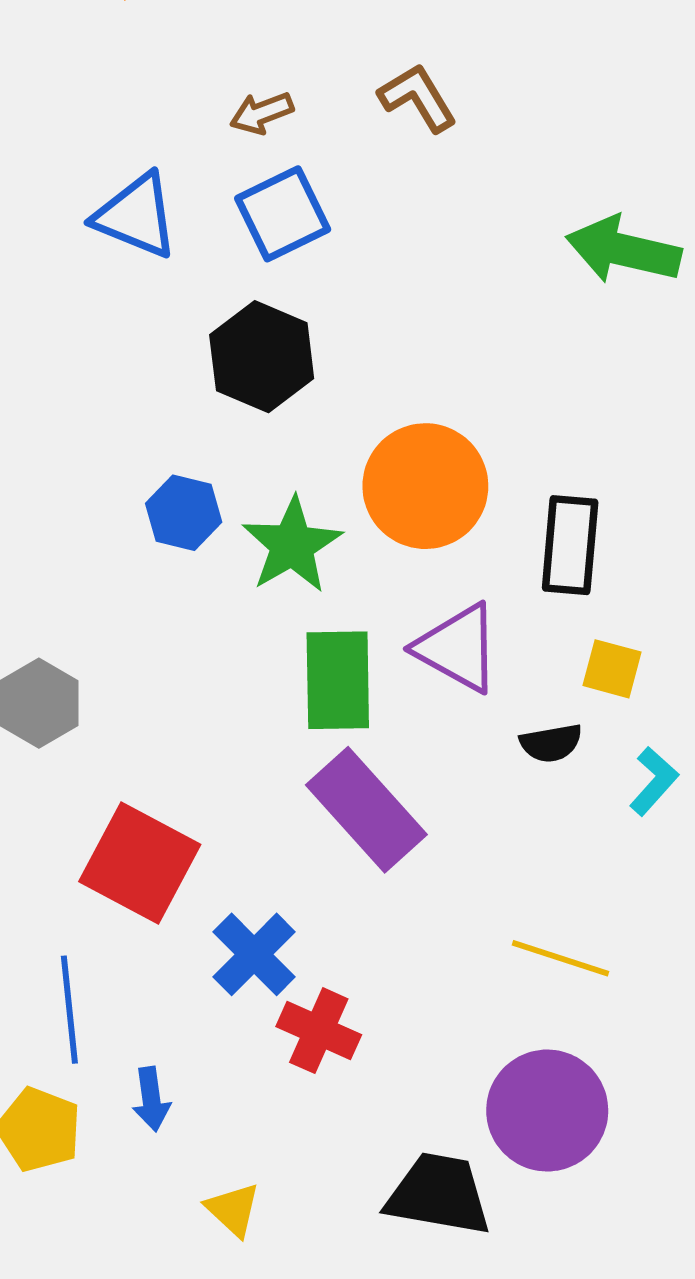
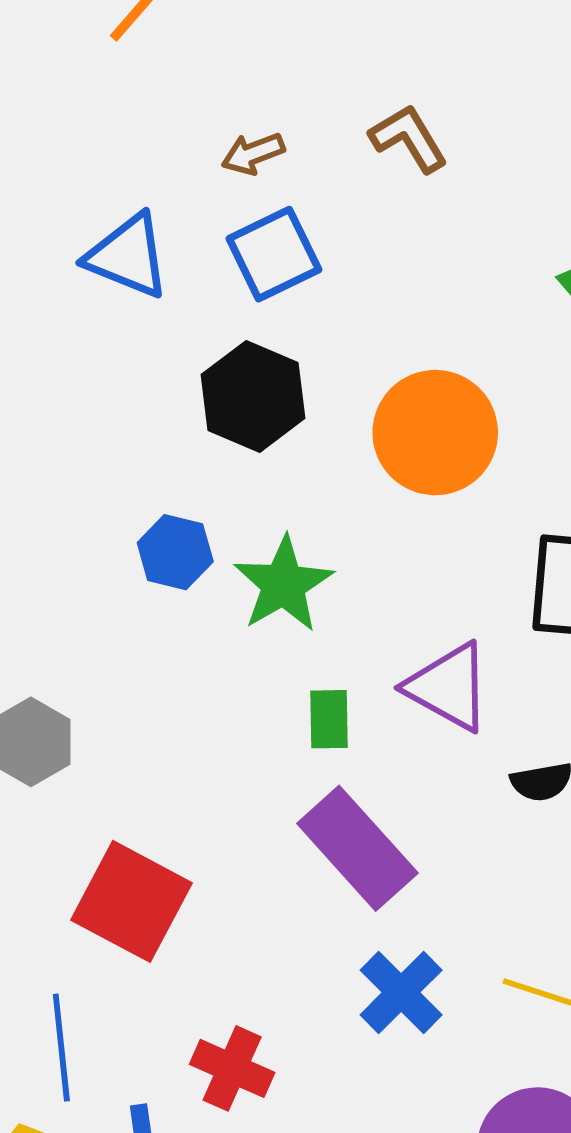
orange circle: (425, 486) -> (435, 433), moved
green rectangle: (338, 680) -> (329, 719), size x0.6
blue cross: (254, 954) -> (401, 992), moved
red cross: (319, 1031) -> (232, 1068), moved

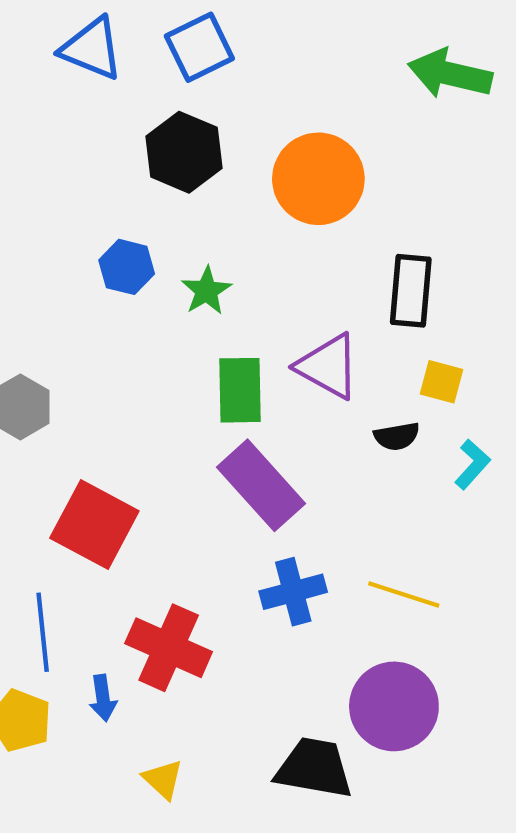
green star: (283, 584) -> (206, 291), size x0.7
green rectangle: (329, 719) -> (240, 390), size x1.5
blue cross: (401, 992) -> (293, 592), turned 30
red cross: (232, 1068) -> (169, 648), size x1.4

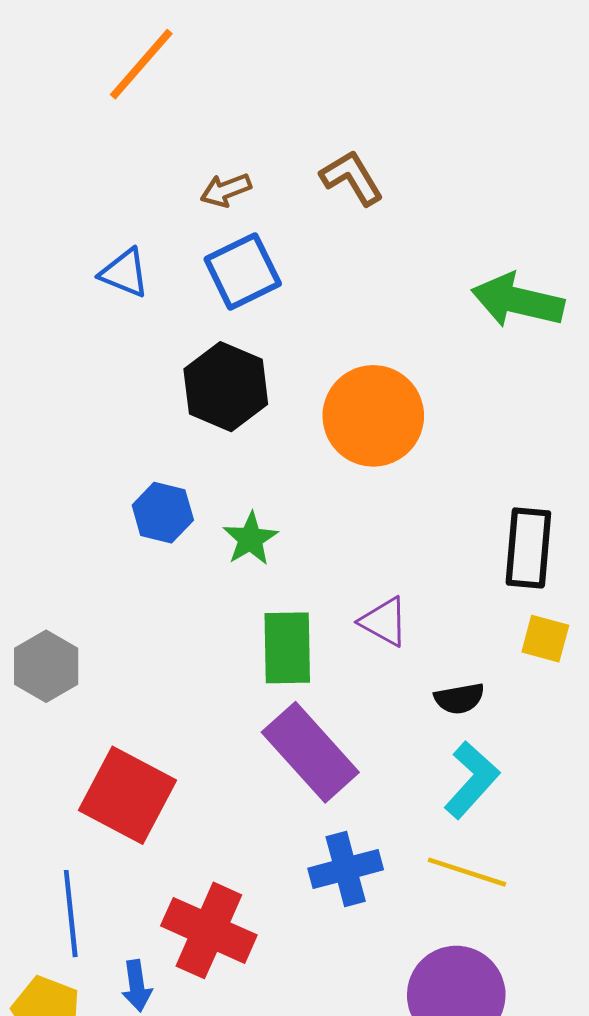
blue triangle: (92, 49) -> (124, 273), size x0.7
black rectangle: (411, 291) -> (528, 548), moved
purple triangle: (328, 366) -> (384, 622), size x0.7
yellow square: (442, 382) -> (545, 639), moved
cyan L-shape: (472, 464) -> (472, 780), moved, size x1.4

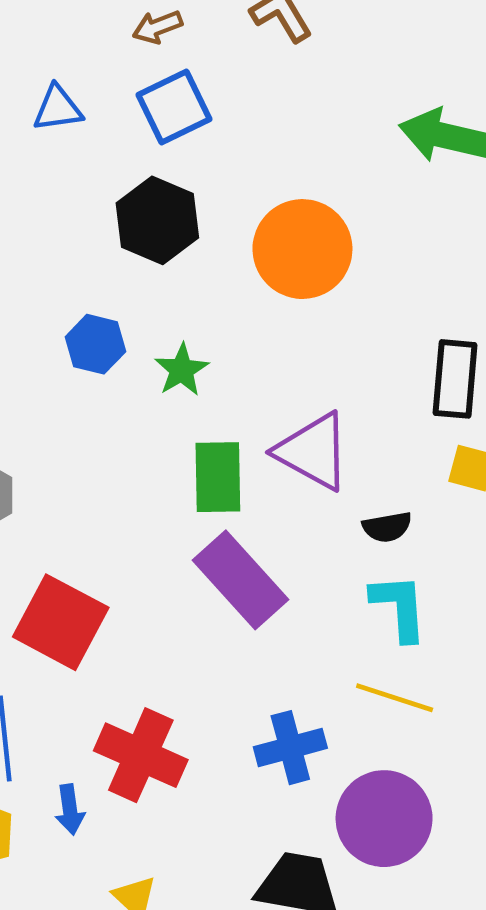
blue triangle: (124, 273) -> (58, 109), turned -30
purple triangle: (384, 622) -> (313, 451), size x1.6
cyan L-shape: (472, 780) -> (399, 607), turned -46
blue cross: (346, 869) -> (290, 748), moved

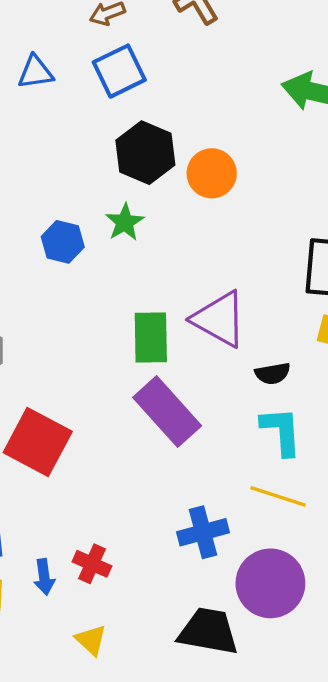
black hexagon: (157, 220) -> (145, 153), moved
orange circle: (302, 249) -> (212, 173), size x0.7
green star: (182, 370) -> (125, 222), moved
red cross: (141, 755) -> (92, 564), moved, size x0.6

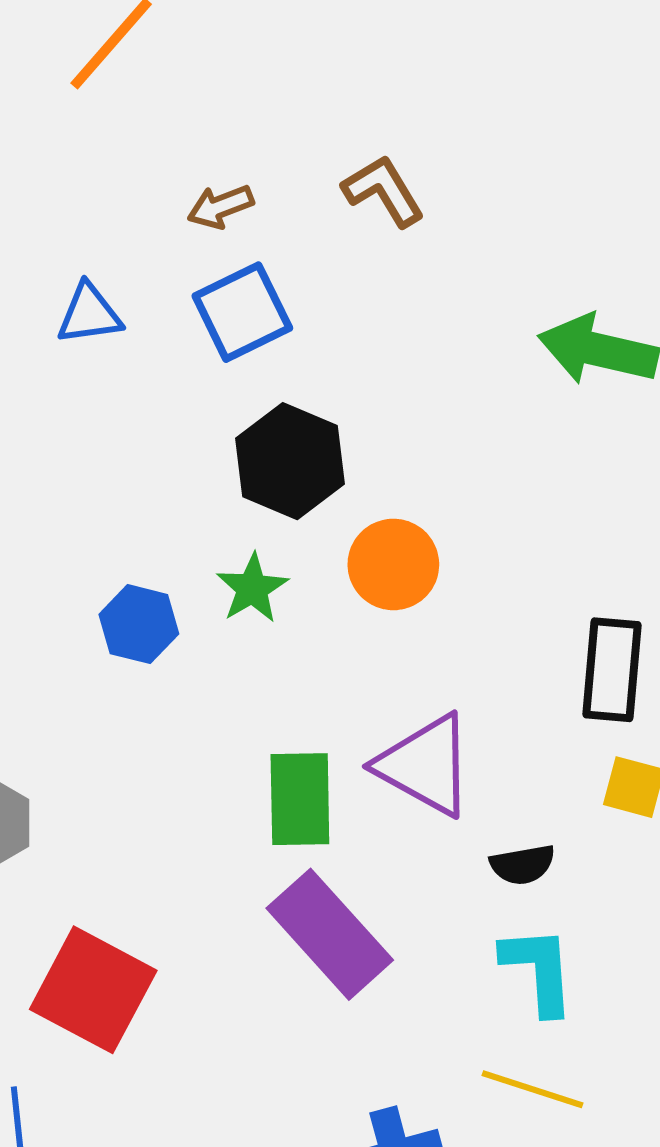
orange circle: (212, 173) -> (393, 564), moved

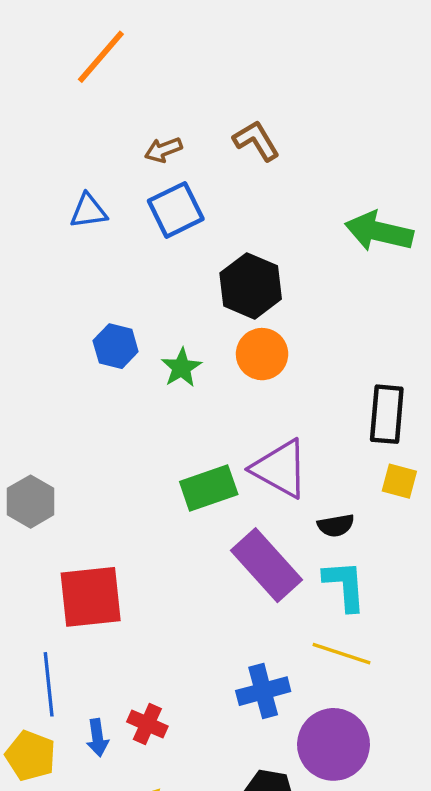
black hexagon: (290, 461) -> (251, 286), moved
blue hexagon: (139, 624) -> (116, 346), moved
green rectangle: (300, 799) -> (209, 488), turned 72
purple rectangle: (330, 934) -> (267, 565), moved
red square: (93, 990) -> (91, 597), turned -34

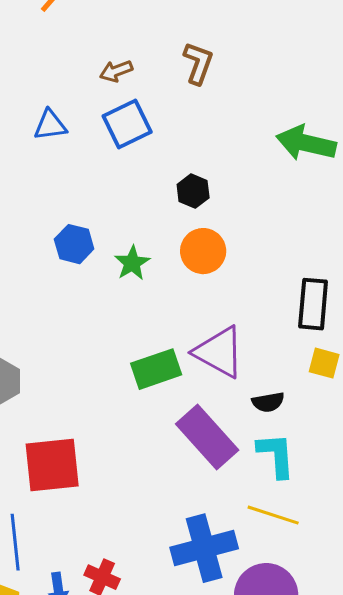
brown L-shape: (256, 141) -> (198, 63), turned 51
black hexagon: (251, 286) -> (193, 191), size x0.6
blue cross: (263, 691) -> (204, 548), size x1.4

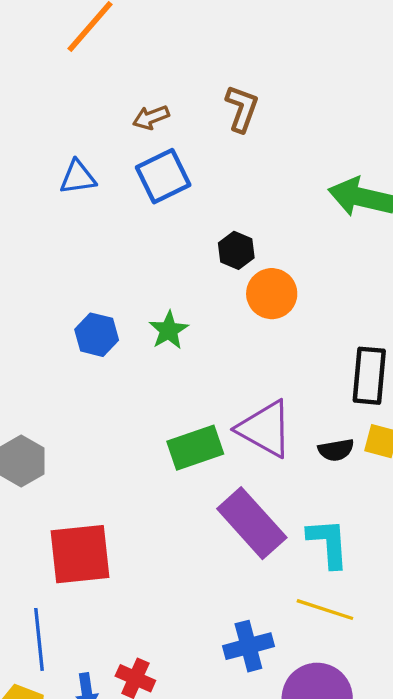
blue hexagon: (74, 244) -> (97, 335), moved
orange circle: (203, 251) -> (272, 294), moved
black semicircle: (268, 402) -> (336, 450), moved
blue cross: (204, 548) -> (248, 646), size x0.7

